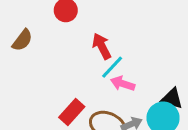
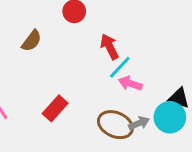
red rectangle: (72, 112) -> (55, 108), moved

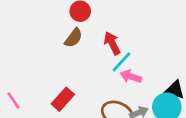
brown semicircle: (32, 41) -> (73, 38), moved

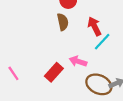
brown semicircle: (73, 38) -> (63, 22), turned -49
pink arrow: (131, 77) -> (78, 61), moved

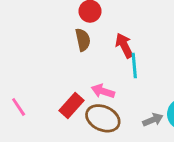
cyan line: (102, 42) -> (134, 65), turned -48
brown ellipse: (99, 84) -> (103, 118), moved

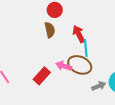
brown ellipse: (103, 118) -> (80, 65), moved

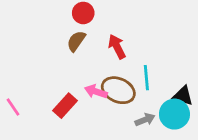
brown semicircle: (50, 30) -> (76, 41), turned -133
cyan line: (86, 48) -> (146, 78), moved

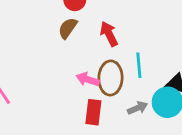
brown ellipse: (118, 90) -> (110, 78), turned 68
red rectangle: (65, 106) -> (93, 112), moved, turned -35

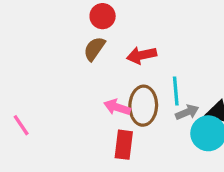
red arrow: (109, 34) -> (142, 55), turned -75
gray arrow: (138, 108) -> (187, 112), moved

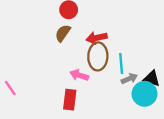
brown ellipse: (143, 106) -> (98, 56), moved
red rectangle: (124, 145) -> (70, 100), moved

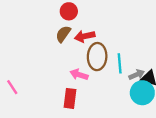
red arrow: (97, 38) -> (85, 36), moved
gray arrow: (129, 79) -> (137, 75), moved

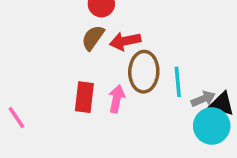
pink arrow: (79, 75) -> (117, 99), turned 84
red rectangle: (70, 98) -> (84, 97), moved

